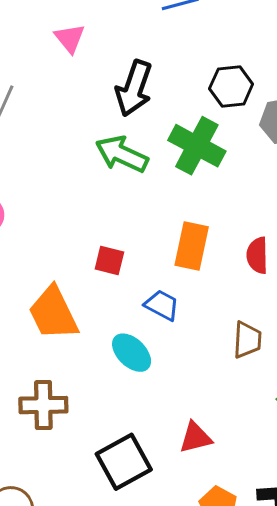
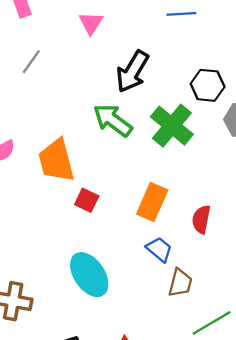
blue trapezoid: (162, 305) -> (159, 249), moved
orange trapezoid: (53, 313) -> (56, 161), moved
cyan ellipse: (132, 353) -> (89, 275), size x1.4

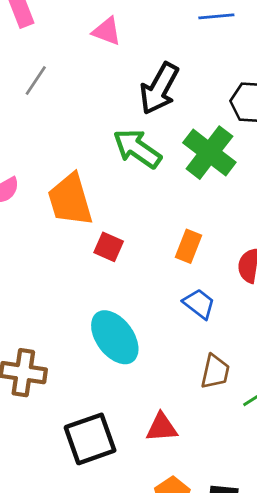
pink triangle: (91, 23) -> (107, 31), turned -40
orange rectangle: (152, 202) -> (189, 246), size x0.7
brown trapezoid: (180, 283) -> (215, 372), moved

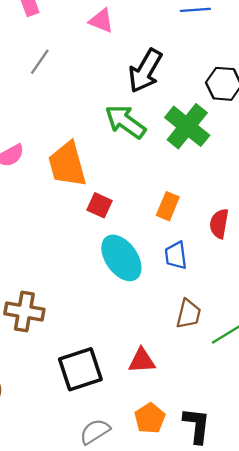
blue trapezoid: (199, 304) -> (176, 255), turned -136
cyan ellipse: (115, 337) -> (121, 258), moved

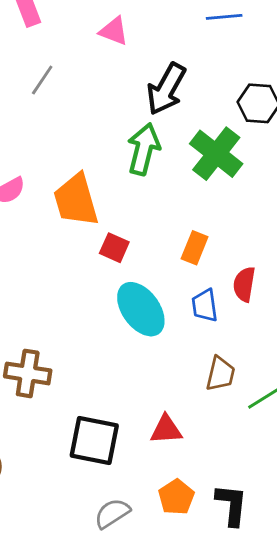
green arrow: (125, 122) -> (144, 149), turned 69
red semicircle: (219, 224) -> (244, 284), moved
black square: (80, 369) -> (94, 441), turned 30

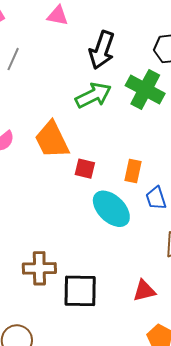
green arrow: (144, 149) -> (93, 95), turned 60
orange rectangle: (195, 248) -> (133, 171), moved
black square: (94, 441) -> (80, 291), moved

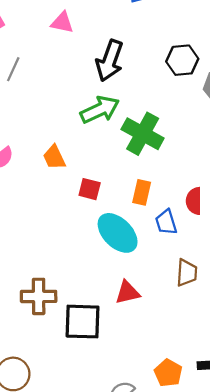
green cross: (145, 90) -> (143, 134), moved
orange trapezoid: (52, 140) -> (54, 157), size x0.6
red triangle: (144, 291) -> (127, 292), moved

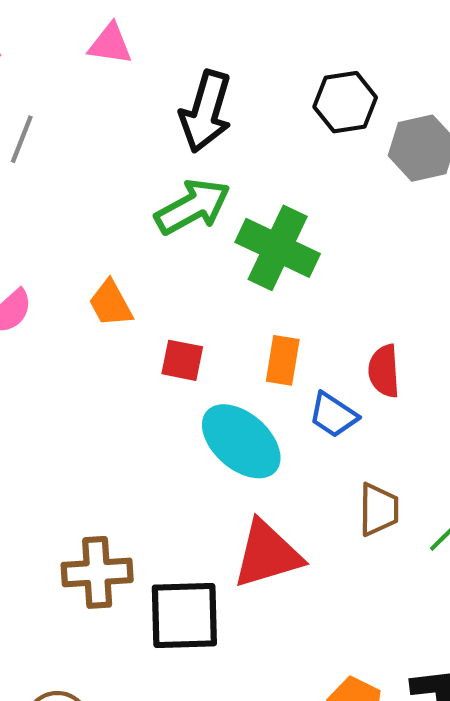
blue trapezoid: (166, 222) -> (333, 415), turned -36
red triangle: (127, 292) -> (267, 554), size x1.5

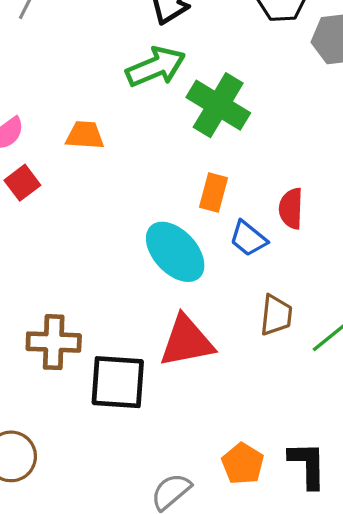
orange trapezoid: (111, 303) -> (85, 135), turned 117
red square: (182, 360) -> (22, 183), moved, turned 36

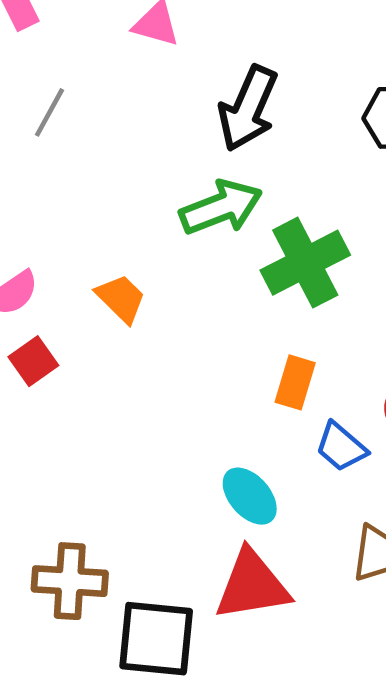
green cross: (218, 105) -> (305, 263), turned 30
orange trapezoid: (85, 135) -> (121, 298), turned 39
cyan ellipse: (175, 252) -> (250, 496), moved, size x0.7

